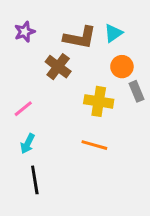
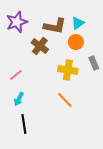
purple star: (25, 32) -> (17, 22), size x1.5
orange circle: (122, 67) -> (76, 42), moved
orange line: (94, 145) -> (65, 100), turned 30

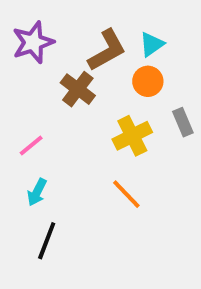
brown L-shape: (55, 26) -> (107, 50), turned -40
yellow cross: (68, 70) -> (132, 136), turned -36
black line: (24, 124) -> (47, 241), turned 30

